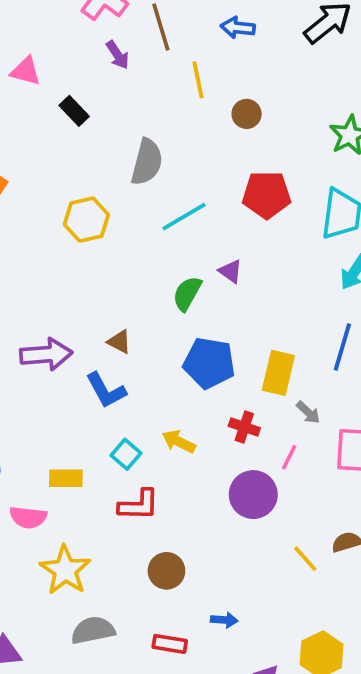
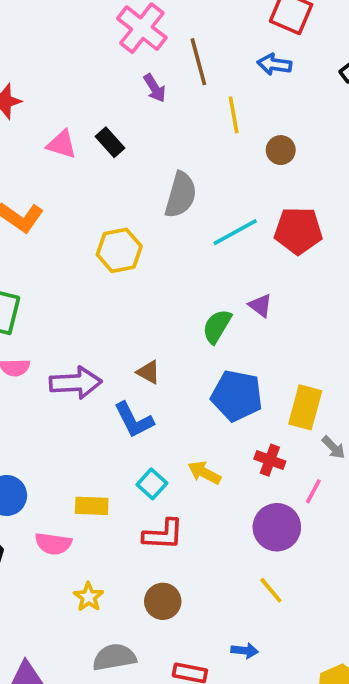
pink triangle: (26, 71) -> (62, 144), moved
cyan line: (184, 217) -> (235, 232), moved
yellow line: (305, 559) -> (271, 590), moved
yellow star: (65, 570) -> (89, 597), size x0.6
brown circle: (166, 571) -> (163, 601), moved

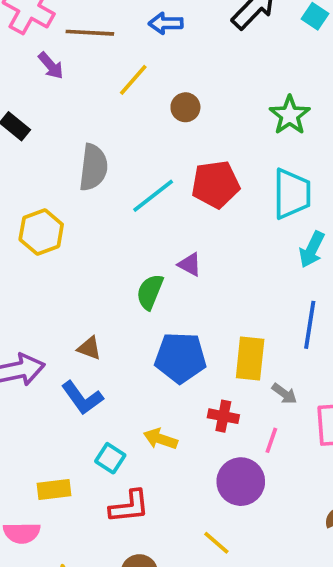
brown line: (198, 62) -> (90, 33), turned -63
yellow line: (234, 115) -> (133, 80), turned 60
yellow line: (271, 590) -> (216, 543), moved

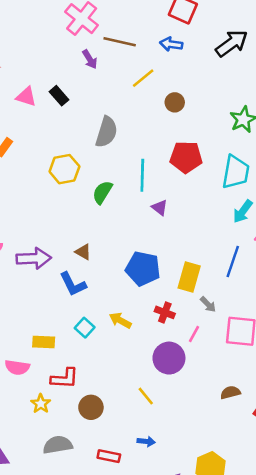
cyan line: (153, 196) -> (142, 175), moved, turned -60
green semicircle: (150, 292) -> (102, 192), moved
red L-shape: (129, 507) -> (65, 378), moved

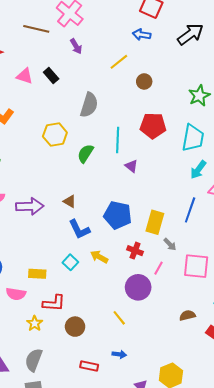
brown line: (120, 42) -> (36, 29), moved
blue L-shape: (73, 284) -> (79, 229), moved
gray semicircle: (58, 445) -> (34, 360), moved, turned -60

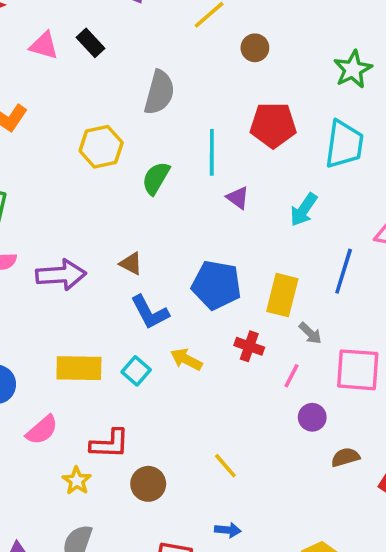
cyan arrow: (198, 170) -> (304, 210), moved
yellow rectangle: (37, 274) -> (79, 368), moved, size x1.4
purple circle: (138, 287) -> (312, 417), moved, size x0.6
pink semicircle: (16, 294) -> (42, 430), turned -48

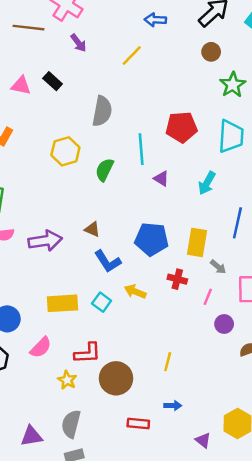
brown circle: (255, 48) -> (211, 52), moved
yellow line: (225, 466) -> (168, 362), turned 60
brown circle: (148, 484) -> (116, 378), size x1.4

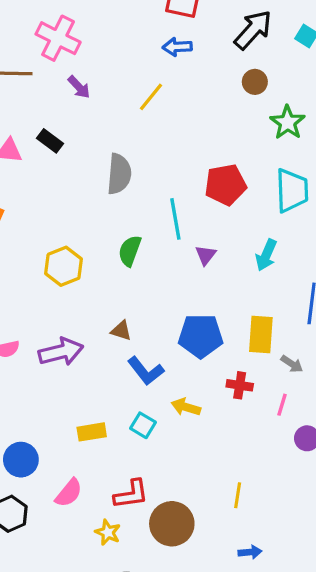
yellow hexagon: (65, 151) -> (64, 266), moved
purple triangle: (161, 179) -> (206, 255), turned 42
yellow rectangle: (62, 303) -> (92, 432), size x0.7

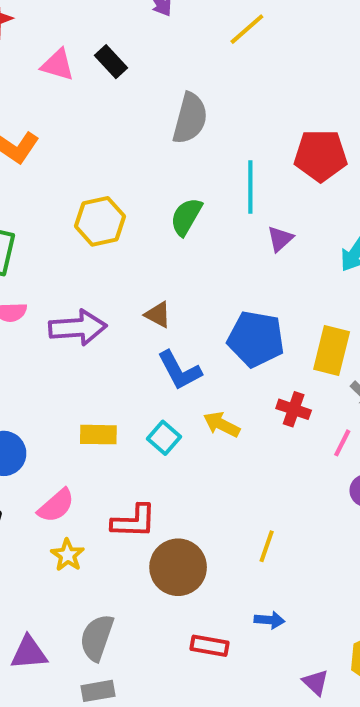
yellow star: (108, 532) -> (68, 555), moved

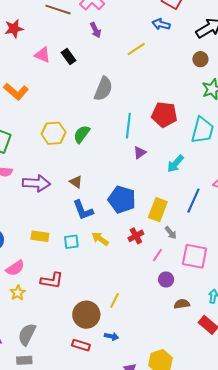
green semicircle: (186, 217) -> (82, 134), moved
red cross: (294, 409) -> (136, 236), turned 35
cyan square: (164, 438) -> (71, 242), turned 35
brown circle: (178, 567) -> (86, 315), moved

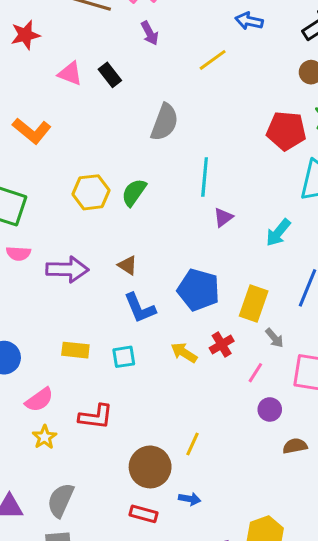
red pentagon: (164, 115) -> (286, 131), moved
yellow arrow: (100, 239) -> (184, 353), moved

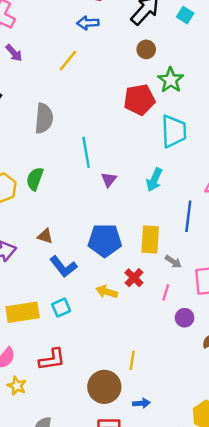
yellow rectangle: (75, 350) -> (23, 312), size x1.5

